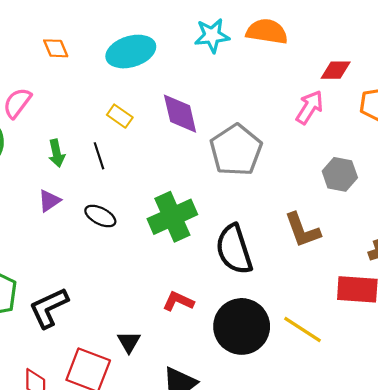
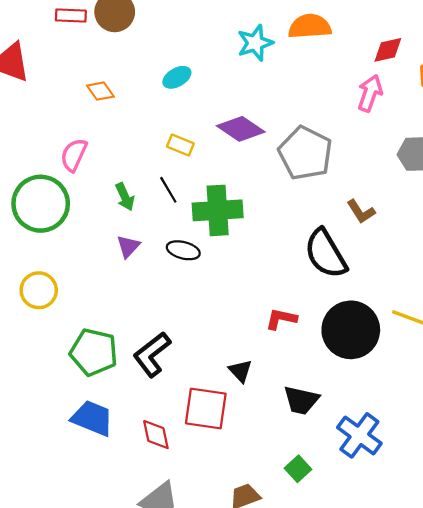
cyan ellipse: (131, 52) -> (177, 77), size x0.6
purple diamond: (180, 114) -> (241, 129), turned -30
green cross: (172, 217) -> (218, 210), moved, turned 33
brown L-shape: (302, 230) -> (361, 211), moved, size x0.7

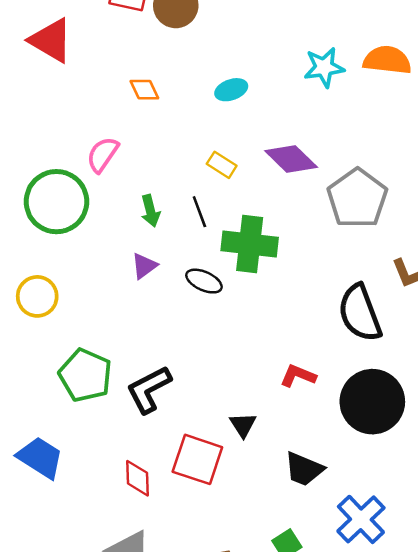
blue trapezoid: (92, 418) -> (40, 458), moved

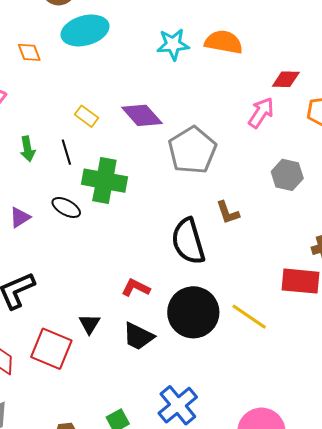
cyan ellipse: (231, 90) -> (85, 30), moved, size x1.8
purple triangle: (144, 266) -> (20, 217), moved
black trapezoid: (304, 469) -> (138, 336), moved

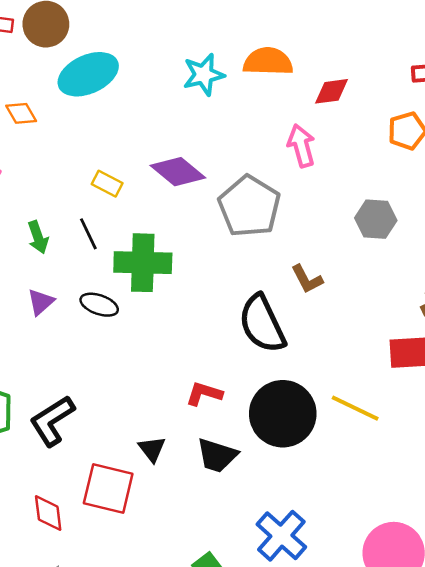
red diamond: (286, 79) -> (331, 91), moved
pink arrow: (261, 113) -> (301, 146), moved, turned -40
purple triangle: (20, 217) -> (41, 302), moved

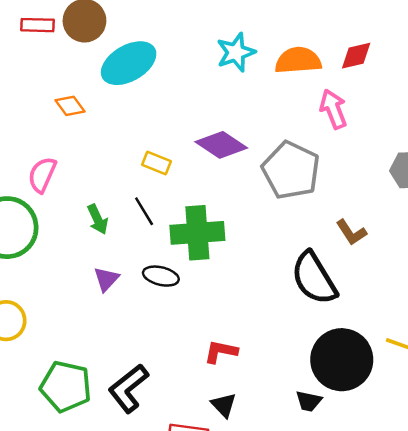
orange semicircle: (268, 62) -> (298, 60), moved
red L-shape: (204, 394) -> (221, 352), moved
black trapezoid: (217, 455) -> (309, 401), moved, size x0.7

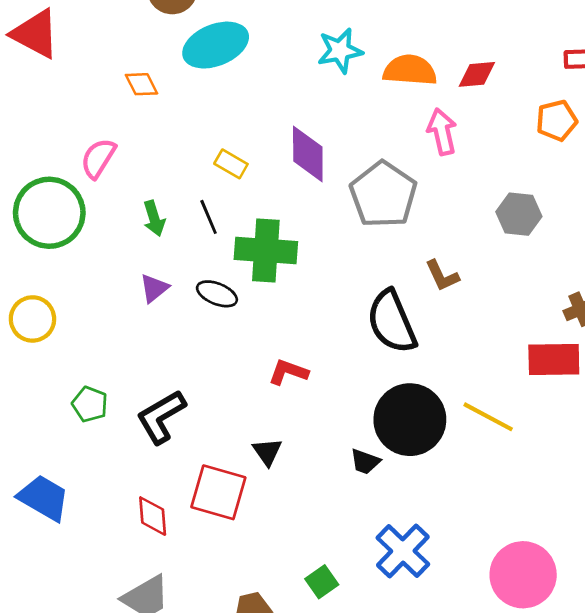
purple diamond: (221, 145) -> (308, 154), turned 48
red L-shape: (221, 352) -> (288, 372), moved
green pentagon: (66, 387) -> (90, 404), size x0.6

